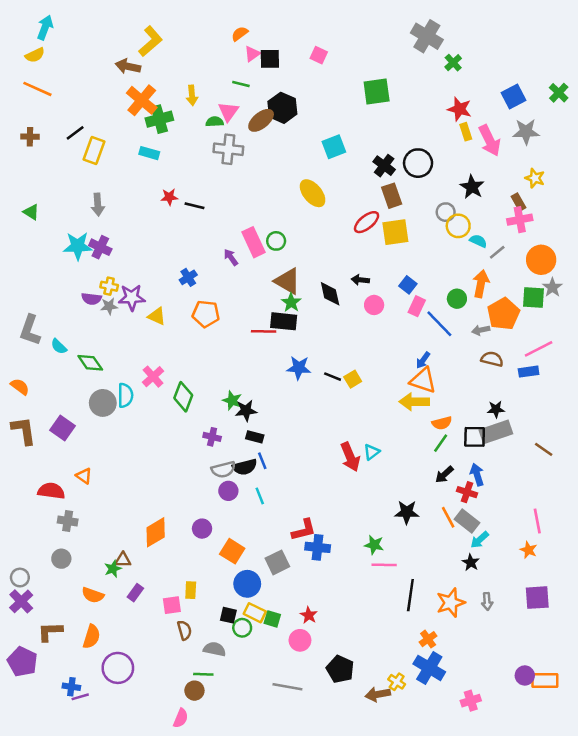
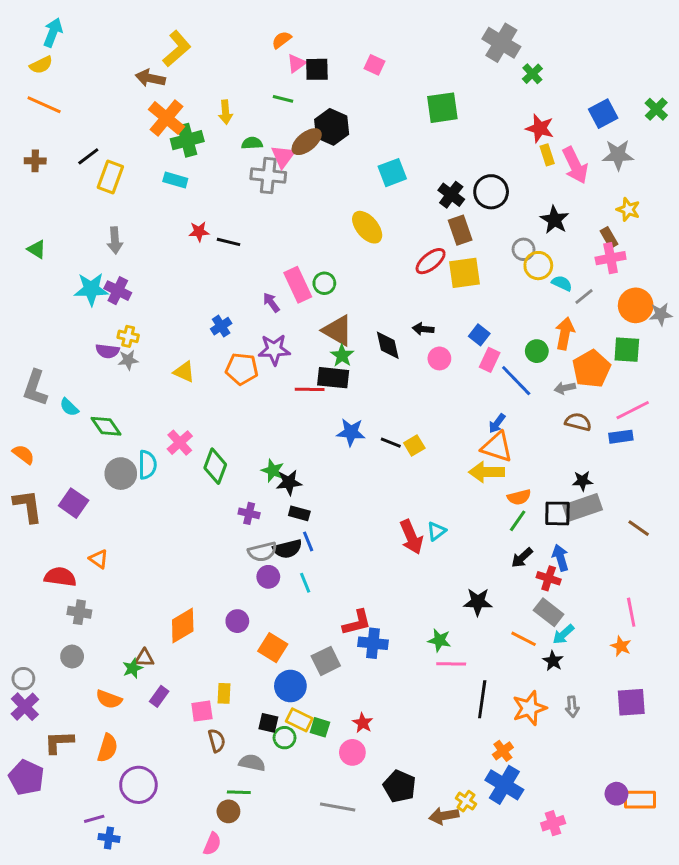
pink triangle: (228, 112) -> (283, 156), moved
gray star: (552, 287) -> (661, 314), moved, turned 30
purple star: (132, 297) -> (274, 350), moved
orange line: (448, 517) -> (524, 639), moved, turned -35
blue cross: (71, 687) -> (109, 838), moved

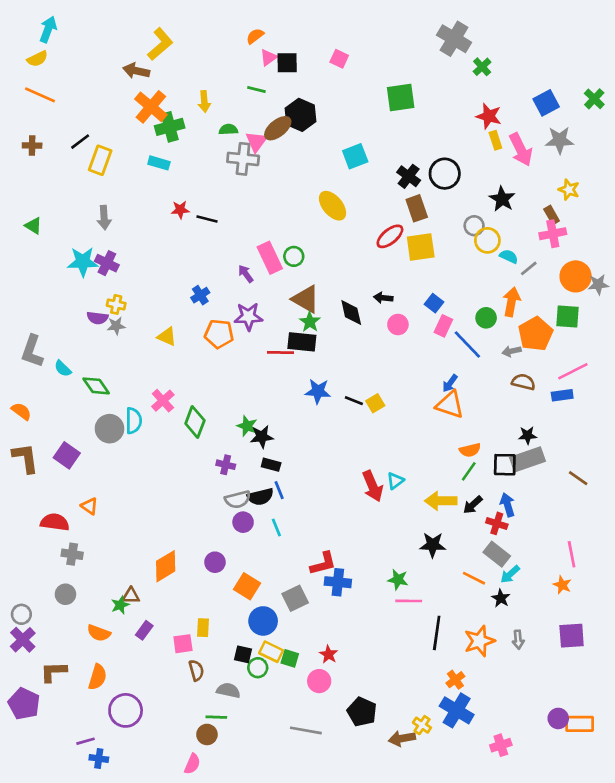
yellow arrow: (487, 472) -> (441, 501), moved

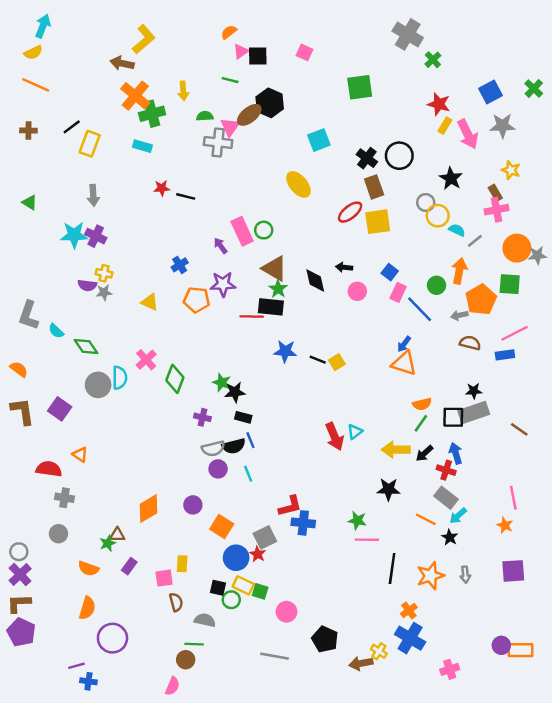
yellow rectangle: (495, 140) -> (445, 126), turned 49
red star: (329, 654) -> (258, 554), moved
brown L-shape: (53, 672) -> (19, 603), moved

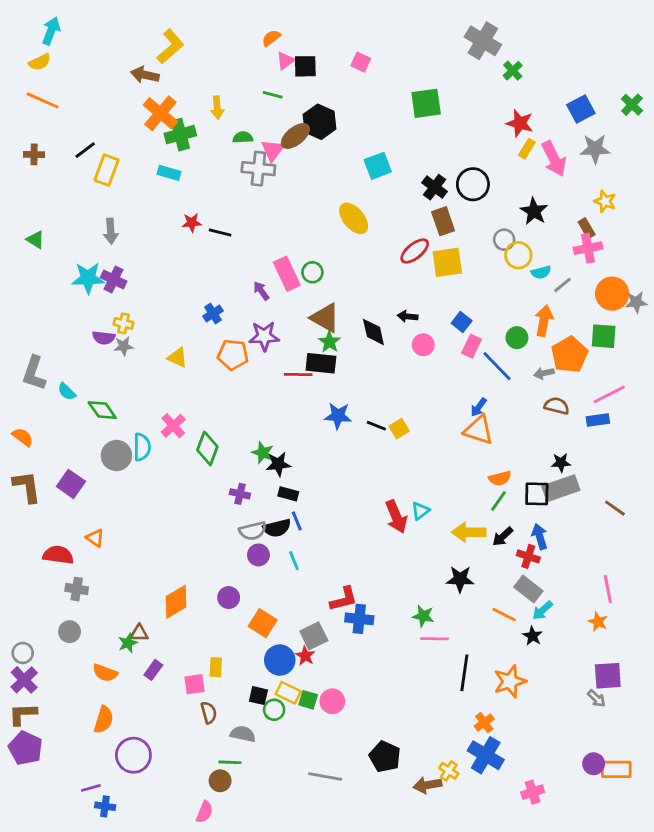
cyan semicircle: (457, 230) -> (541, 272), turned 140
gray arrow: (465, 575) -> (596, 698), moved, turned -42
pink circle: (286, 612) -> (332, 701), moved

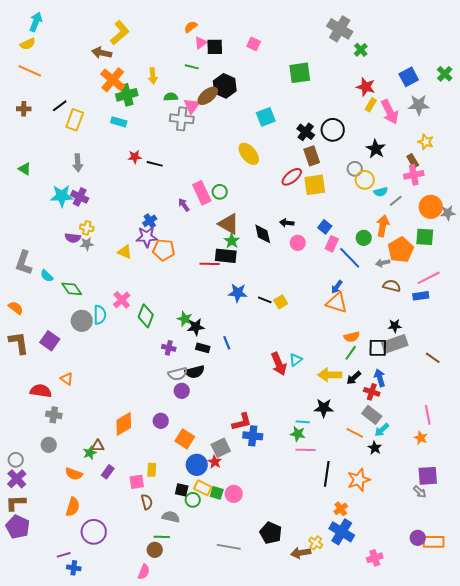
purple star: (264, 336) -> (147, 237), moved
blue line: (297, 521) -> (227, 343), moved
cyan line: (294, 561) -> (303, 422), moved, turned -64

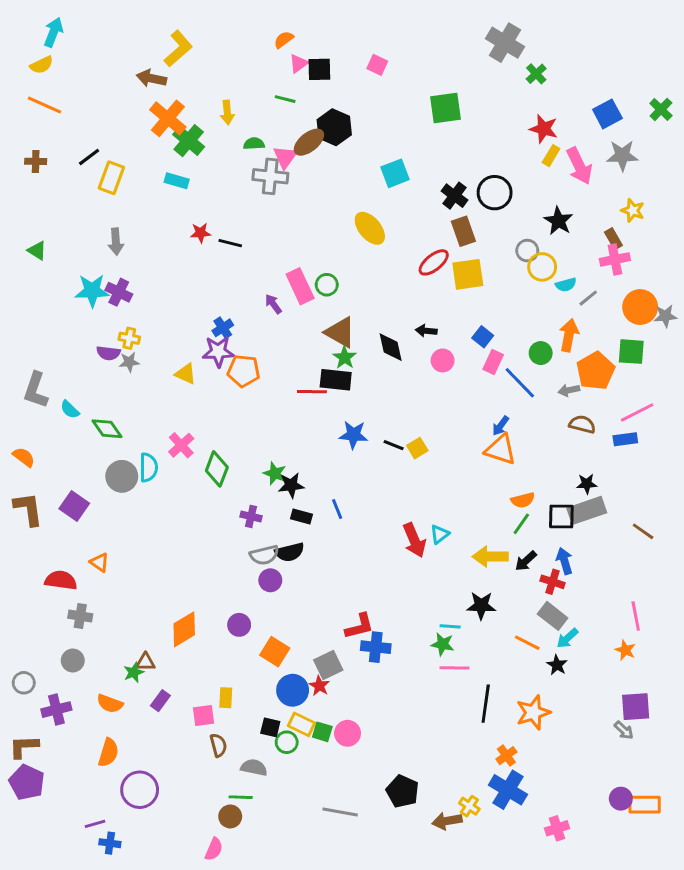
green cross: (127, 95) -> (189, 141), turned -35
purple cross: (17, 479) -> (56, 710), moved, turned 30

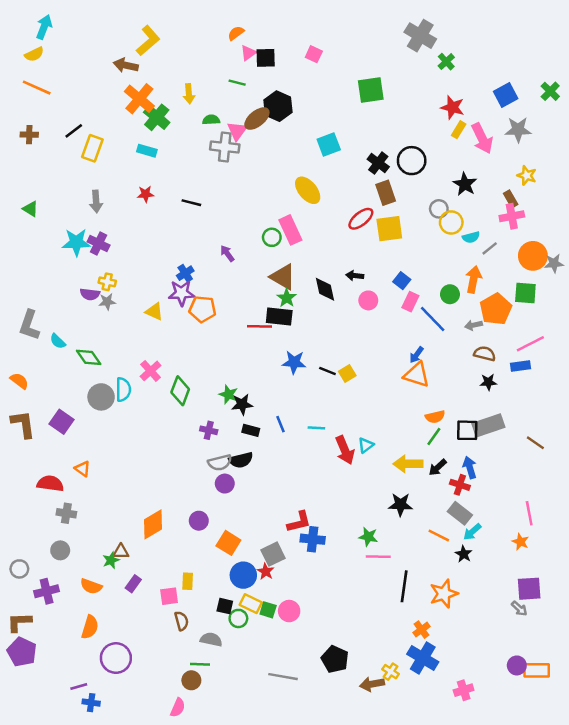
red star: (200, 233) -> (146, 194), moved
pink rectangle: (300, 286) -> (290, 230), moved
black star: (587, 484) -> (488, 382), moved
cyan line: (450, 626) -> (316, 428), moved

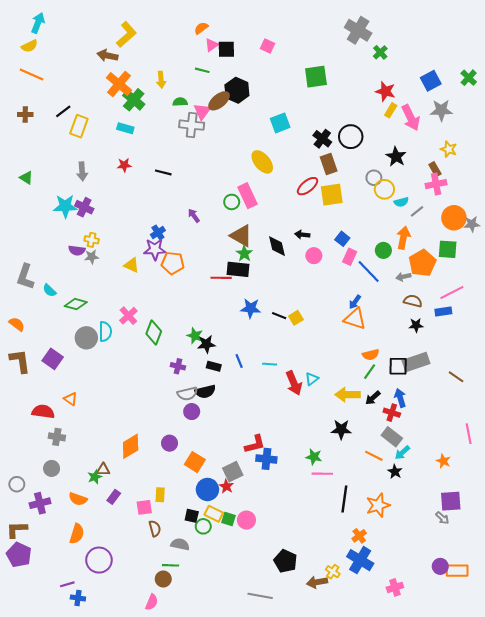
green diamond: (89, 357) -> (76, 304), turned -40
pink line: (529, 513) -> (469, 434), moved
gray line: (283, 677) -> (260, 596), moved

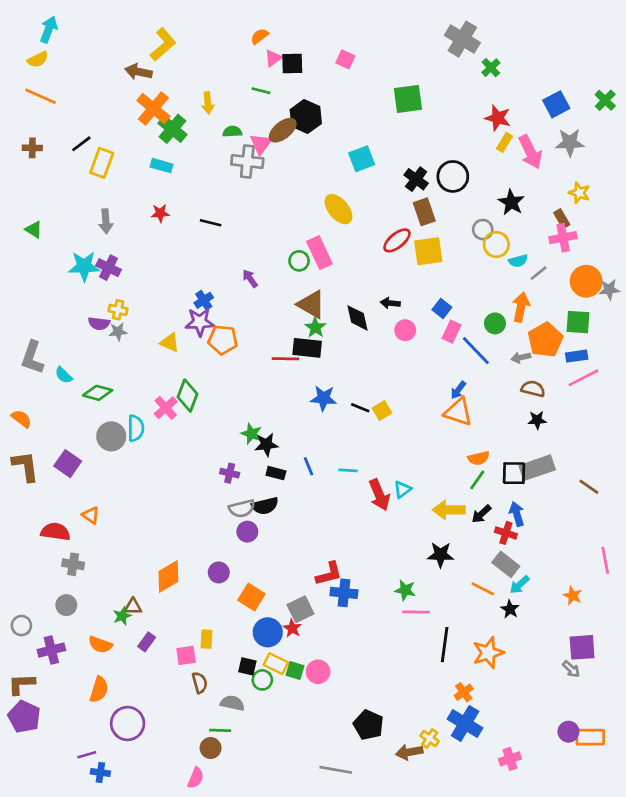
blue rectangle: (443, 311) -> (577, 356), moved
green diamond: (154, 333) -> (187, 396), moved

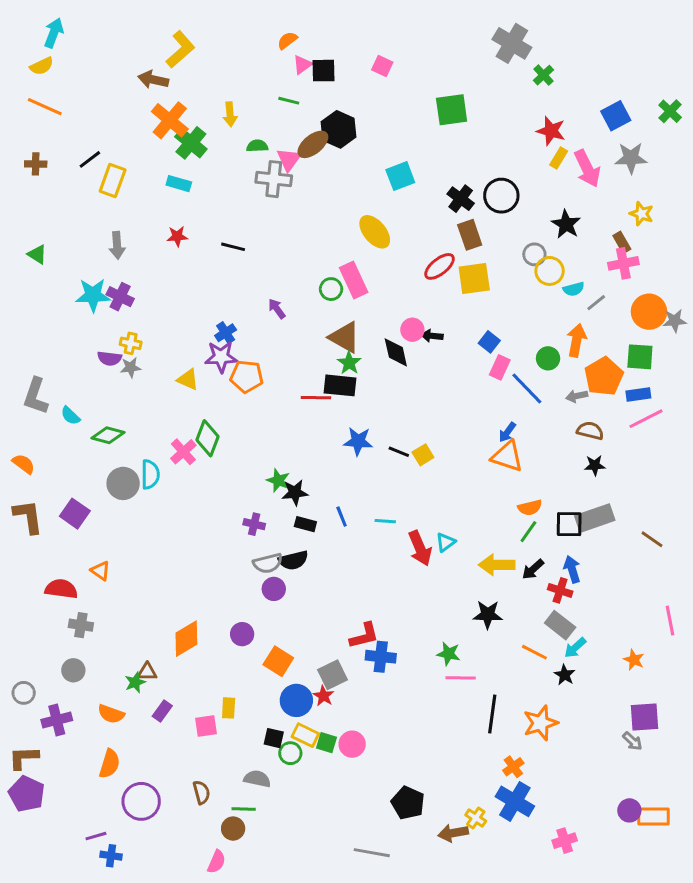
pink circle: (405, 330) -> (412, 330), moved
brown semicircle: (200, 683) -> (201, 792), moved

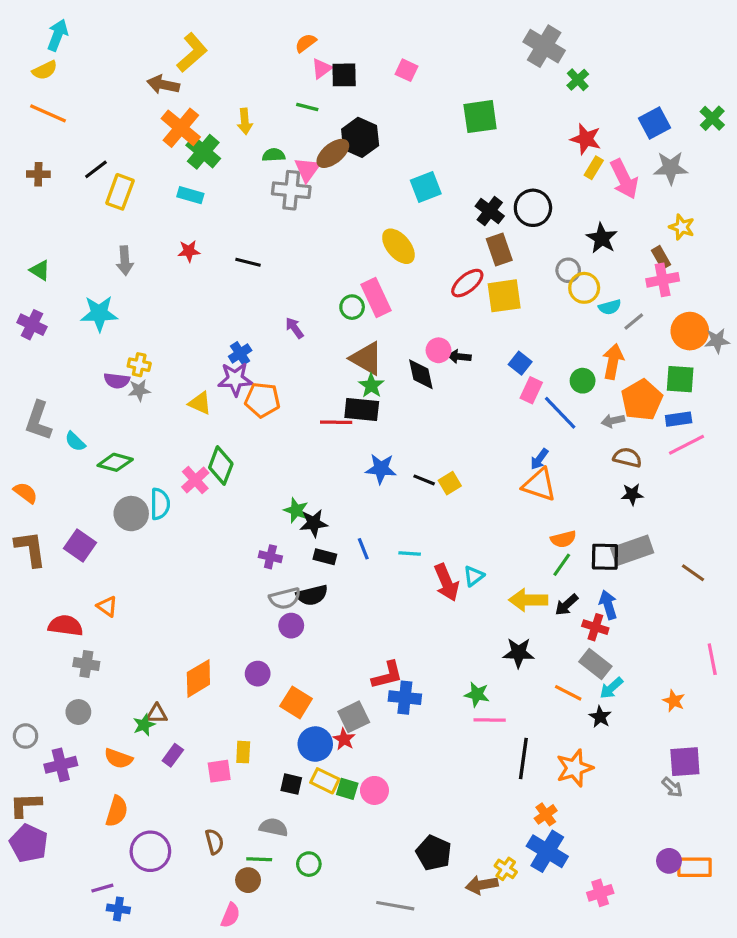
purple cross: (120, 297) -> (32, 325), moved
green circle: (290, 753) -> (309, 864), moved

